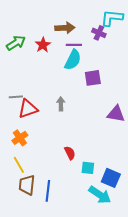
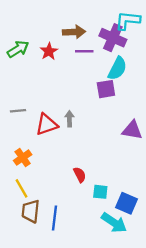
purple cross: (99, 33) -> (113, 38), size x1.6
cyan semicircle: (73, 60) -> (117, 68), moved
red triangle: (28, 109) -> (47, 124), moved

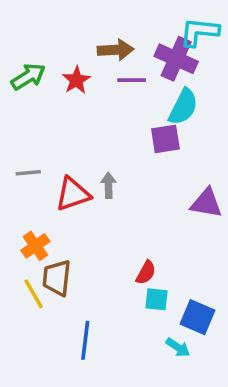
red semicircle: (80, 175) -> (146, 273), moved, turned 56
brown trapezoid: (31, 211) -> (57, 278), moved
cyan arrow: (114, 223) -> (178, 347), size x0.6

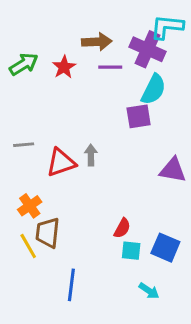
blue square: (198, 317) -> (165, 248), moved

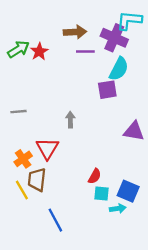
red star: (64, 67) -> (39, 52), moved
red triangle: (61, 163) -> (47, 149), moved, turned -40
blue line: (71, 285) -> (55, 220), turned -35
cyan arrow: (149, 291) -> (118, 209), moved, turned -42

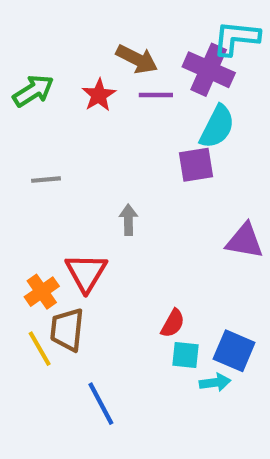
brown arrow: (75, 32) -> (137, 59), turned 30
red star: (39, 52) -> (99, 95), moved
gray line: (18, 112) -> (46, 180), moved

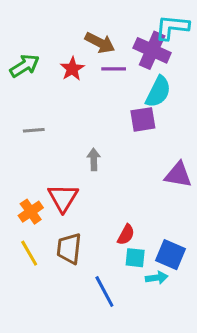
brown trapezoid: (67, 330) -> (69, 248), moved
blue line: (101, 404) -> (104, 291), moved

